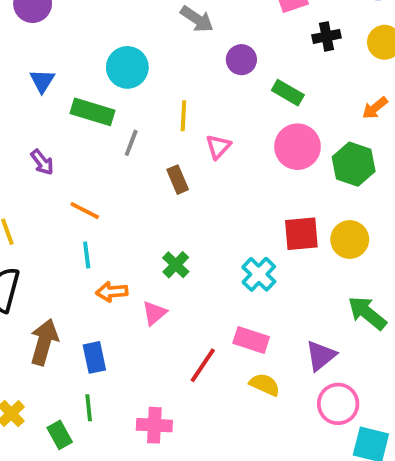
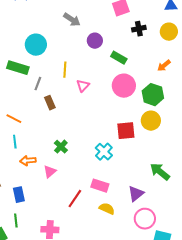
brown rectangle: (178, 180) -> (50, 103), moved
yellow circle: (350, 240) -> (151, 121), moved

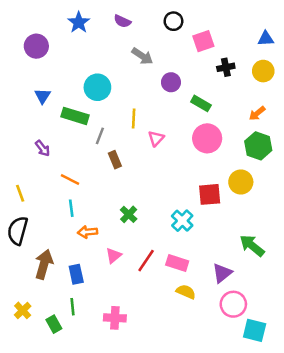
green hexagon: (153, 95) -> (258, 146), moved
pink triangle: (50, 172) -> (114, 256), moved
red line: (75, 199) -> (146, 261), moved

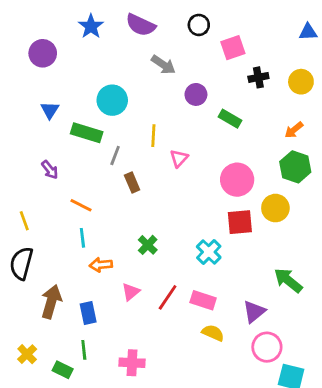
purple semicircle: (122, 21) -> (141, 25), size x1.5
blue triangle: (266, 39) -> (308, 32), moved
pink circle: (207, 138) -> (237, 180), moved
green rectangle: (54, 324) -> (63, 370), turned -35

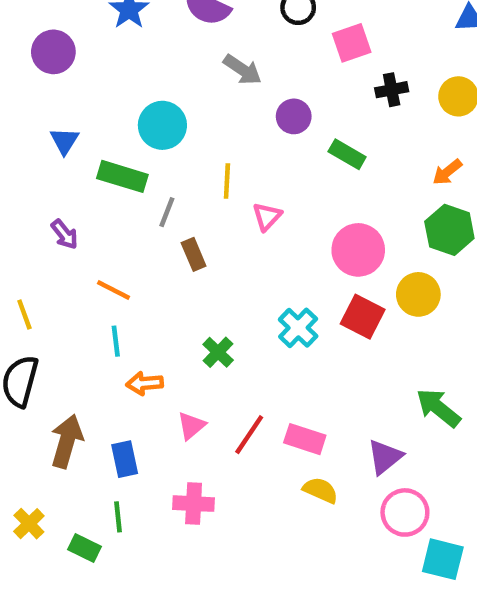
red square: (240, 222) -> (363, 317), turned 32
cyan cross: (209, 252) -> (298, 328), moved
pink cross: (132, 363) -> (194, 504), moved

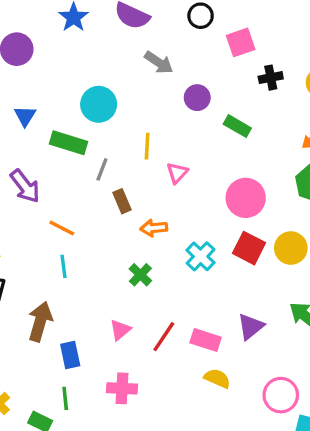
purple arrow: (65, 234) -> (25, 186), size x1.5
yellow circle: (418, 294) -> (291, 248), moved
orange arrow: (145, 383) -> (154, 228), moved
brown arrow: (67, 441) -> (40, 322), moved
purple triangle: (385, 457) -> (251, 327), moved

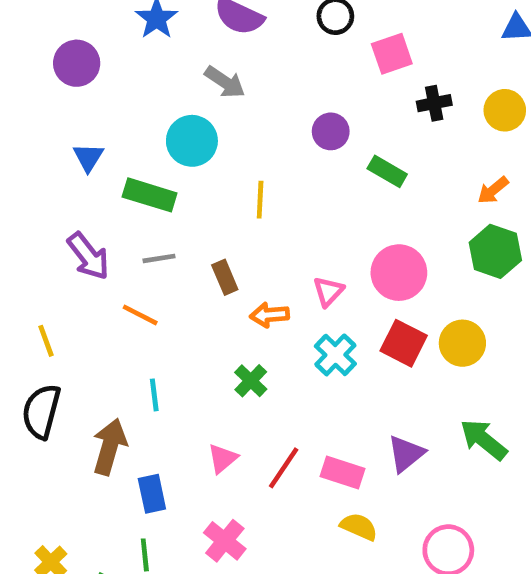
gray arrow: (159, 63) -> (225, 82), moved
gray line: (102, 169) -> (159, 258), moved, turned 60
pink triangle: (177, 173) -> (328, 291), moved
cyan line: (64, 266) -> (154, 395), moved
pink cross: (122, 388) -> (225, 541), turned 36

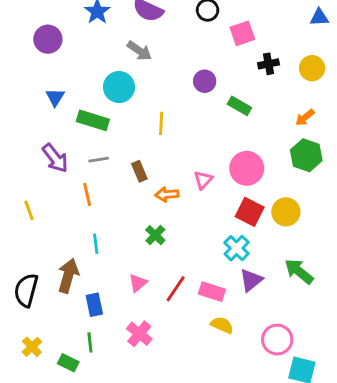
orange line: (140, 315) -> (87, 194), turned 50
cyan cross: (335, 355) -> (237, 248), moved
black semicircle: (41, 411) -> (26, 290), moved

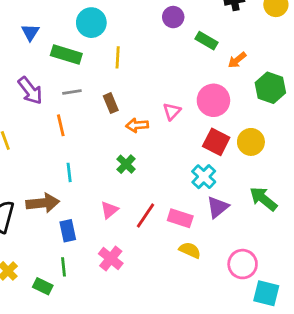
orange arrow: (305, 118) -> (237, 60), moved
yellow line: (161, 123) -> (118, 57), moved
brown arrow: (68, 276) -> (43, 203), turned 68

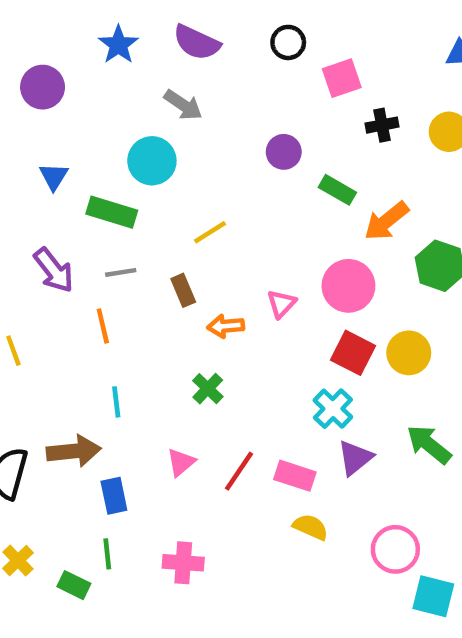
yellow line: (118, 57) -> (210, 232), moved, turned 55
orange arrow: (237, 60) -> (386, 221), size x1.5
pink cross: (111, 259) -> (183, 563), moved, turned -35

